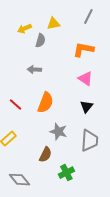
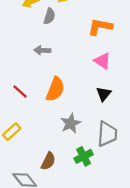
gray star: (58, 132) -> (71, 123), turned 30
brown semicircle: (45, 155) -> (48, 161), moved
green cross: (66, 173) -> (84, 156), moved

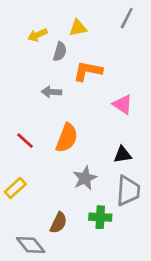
orange L-shape: (100, 27) -> (88, 71), moved
black triangle: (104, 94) -> (123, 155), moved, turned 42
green cross: (84, 156) -> (100, 217), turned 30

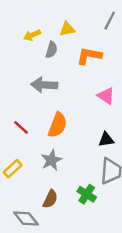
orange L-shape: (88, 71) -> (89, 56), moved
gray arrow: (52, 92) -> (44, 85), size x1.5
gray star: (85, 178) -> (51, 160), moved
green cross: (100, 217) -> (87, 194), turned 30

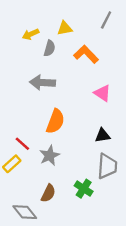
orange L-shape: (89, 56) -> (86, 54), turned 35
red line: (21, 127) -> (22, 144), moved

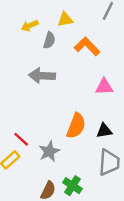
pink triangle: (102, 93) -> (104, 87), turned -36
orange semicircle: (55, 121) -> (76, 126), moved
green cross: (84, 189) -> (72, 186), moved

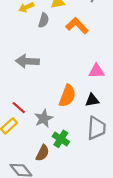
gray arrow: (42, 76) -> (27, 61), moved
pink triangle: (104, 87) -> (96, 71), moved
green cross: (72, 186) -> (61, 139), moved

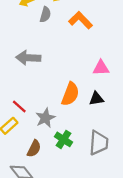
gray trapezoid: (96, 128) -> (99, 143), moved
brown semicircle: (43, 153) -> (34, 149), moved

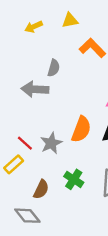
gray semicircle: (45, 15) -> (54, 68), moved
gray star: (45, 118) -> (51, 143), moved

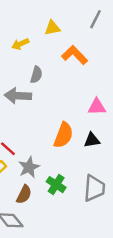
yellow arrow: (34, 27) -> (20, 44), moved
gray star: (51, 143) -> (29, 167), moved

